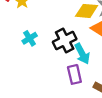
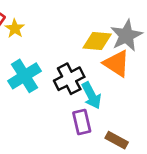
cyan cross: (30, 38) -> (25, 76), size x1.6

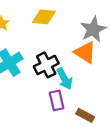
yellow diamond: (97, 41) -> (44, 17), moved

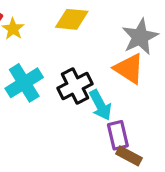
purple rectangle: (57, 100) -> (118, 135), moved

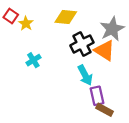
cyan cross: (24, 83) -> (33, 60), size x0.6
black cross: (75, 86) -> (82, 44), moved

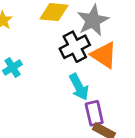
gray star: (112, 29) -> (93, 20), moved

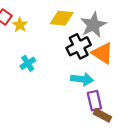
cyan arrow: (79, 87) -> (82, 79), turned -55

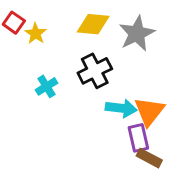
black cross: (79, 46) -> (95, 71), moved
orange triangle: (102, 53) -> (149, 111), moved, turned 35

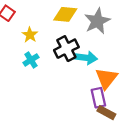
yellow star: (36, 33) -> (30, 35), moved
cyan arrow: (121, 108) -> (86, 58), moved

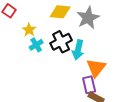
cyan arrow: (86, 58) -> (78, 50), turned 96
cyan cross: (31, 60) -> (36, 45), moved

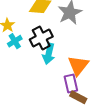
cyan arrow: (78, 50) -> (49, 54), moved

